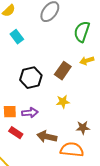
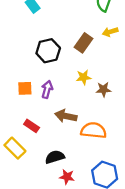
purple arrow: (30, 113) -> (47, 89), turned -70
brown star: (83, 128) -> (103, 89), moved
red rectangle: (16, 133) -> (32, 126), moved

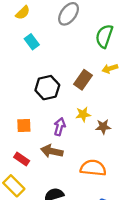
purple arrow: (47, 89) -> (60, 127), moved
brown arrow: (66, 116) -> (52, 151), moved
red rectangle: (32, 126) -> (22, 159), moved

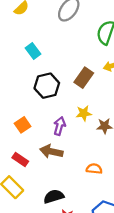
cyan rectangle: (32, 42) -> (33, 51), moved
orange square: (24, 126) -> (23, 125), turned -32
orange semicircle: (93, 168) -> (94, 169), size x0.6

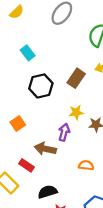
purple arrow: (59, 126) -> (64, 132), moved
red rectangle: (20, 160) -> (27, 165), moved

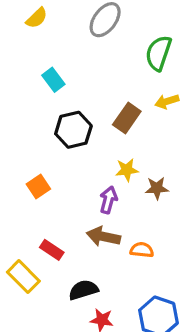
brown arrow: (45, 149) -> (103, 237), moved

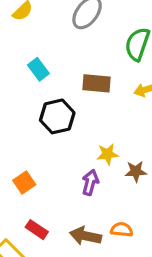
brown rectangle: (127, 118) -> (97, 83), moved, turned 60
orange square: (38, 186) -> (24, 182), moved
brown arrow: (103, 237) -> (86, 236), moved

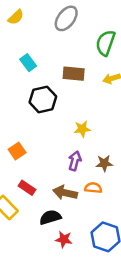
brown star: (136, 171) -> (104, 163), moved
purple arrow: (90, 182) -> (75, 161), moved

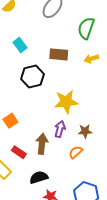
yellow star: (82, 129) -> (66, 102), size x1.6
orange semicircle: (93, 188) -> (76, 152), turned -48
brown arrow: (65, 193) -> (42, 144), moved, turned 84

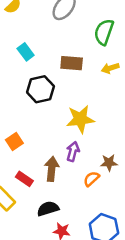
brown star: (85, 131) -> (109, 163), moved

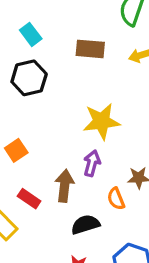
black hexagon: (40, 89) -> (29, 78), moved
orange semicircle: (91, 179) -> (116, 199), turned -70
black semicircle: (48, 209) -> (85, 224), moved

